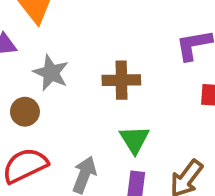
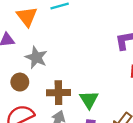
brown cross: (121, 80) -> (58, 93), moved

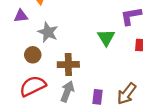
green triangle: (89, 100) -> (106, 38), moved

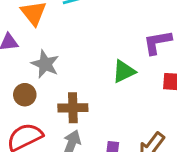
green triangle: (106, 38) -> (124, 71), turned 36

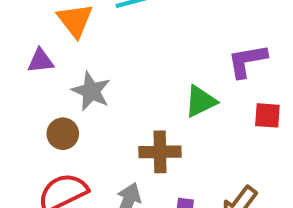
brown cross: (73, 108) -> (160, 152), moved

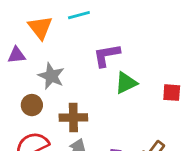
purple L-shape: (247, 61) -> (107, 55), moved
brown cross: (160, 152) -> (73, 118), moved

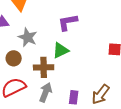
green triangle: (126, 83) -> (61, 50), moved

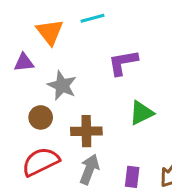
green triangle: (61, 50) -> (141, 113), moved

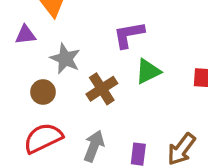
green triangle: (141, 113) -> (148, 71), moved
brown cross: (86, 131) -> (102, 89), moved, turned -32

